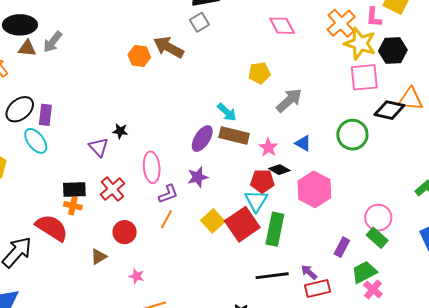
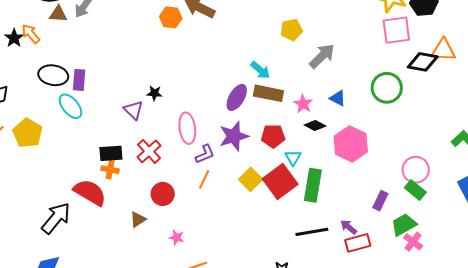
black ellipse: (20, 109) -> (53, 75), turned 52
purple star: (198, 177) -> (234, 136), size x1.4
red pentagon: (262, 181) -> (273, 136), moved
cyan triangle: (256, 201) -> (293, 158), size x0.7

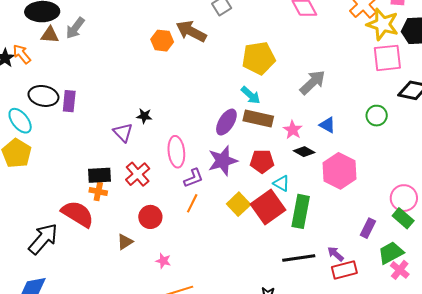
yellow pentagon: (291, 30) -> (259, 58), moved, size x1.5
green circle: (387, 88) -> (377, 116), size x0.7
cyan ellipse: (70, 106) -> (20, 121), moved
cyan triangle: (293, 158) -> (281, 183), turned -30

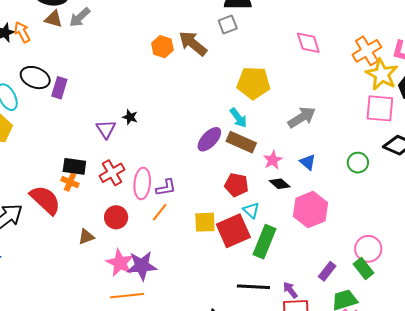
pink ellipse: (176, 152) -> (142, 183), moved
purple star: (223, 161) -> (142, 266), moved
yellow square: (239, 204) -> (205, 222), turned 30
pink star: (163, 261) -> (120, 263), size x1.8

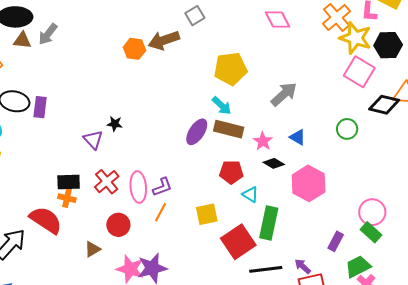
brown arrow: (193, 43) -> (164, 40), turned -48
pink square: (380, 108) -> (359, 72), turned 36
red square: (233, 231) -> (238, 242), moved

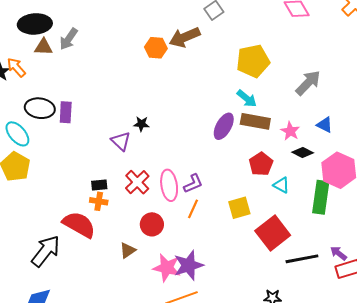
red pentagon: (231, 172) -> (261, 164), turned -30
black rectangle: (69, 182) -> (99, 185), size x0.7
green rectangle: (269, 223) -> (321, 197), moved

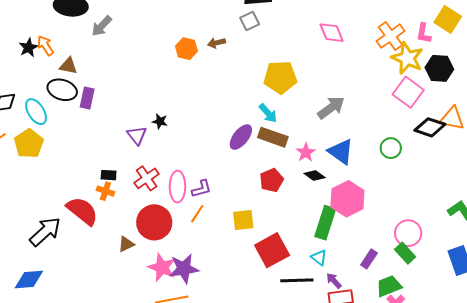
brown arrow: (185, 37) -> (216, 43), size x0.6
brown triangle: (43, 47) -> (68, 66), moved
blue triangle: (325, 125) -> (341, 152), size x1.6
cyan triangle: (281, 185) -> (319, 258), moved
red circle: (152, 224) -> (154, 222), size x1.5

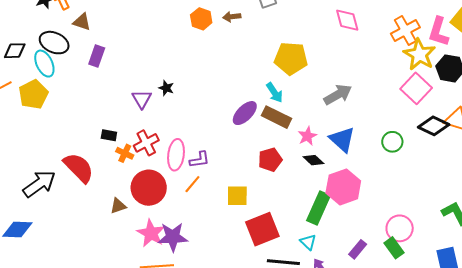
pink L-shape: (424, 33) -> (438, 32), size x1.4
black ellipse: (62, 90) -> (54, 43), moved
orange cross: (105, 191) -> (125, 153), moved

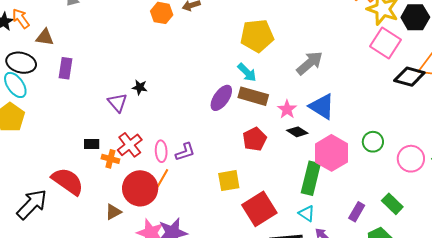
green circle: (392, 142) -> (373, 142), moved
pink ellipse: (176, 155) -> (161, 151), size x0.7
orange line: (192, 184) -> (163, 178), moved
pink circle: (400, 228) -> (411, 159), moved

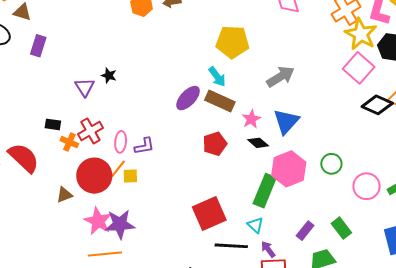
blue triangle: (322, 106) -> (286, 121), turned 32
yellow square: (229, 181) -> (130, 176), moved, size x0.7

